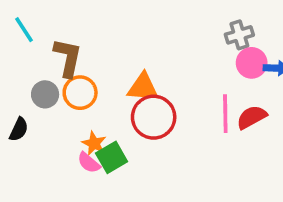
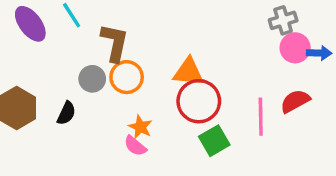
pink line: (225, 114) -> (261, 117), moved
green square: (112, 157) -> (214, 141), moved

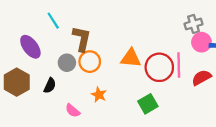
purple ellipse: (30, 24) -> (30, 47), moved
red circle: (199, 101) -> (159, 67), moved
pink line: (261, 117) -> (179, 65), moved
pink semicircle: (135, 146) -> (73, 111), moved

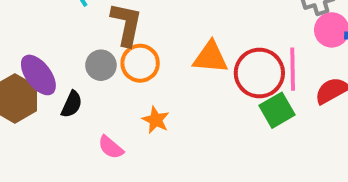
purple ellipse: (30, 47) -> (38, 75), moved
green square: (148, 104) -> (277, 110), moved

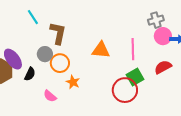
orange circle: (140, 63) -> (60, 63), moved
pink line: (293, 69) -> (133, 49), moved
red circle: (259, 73) -> (125, 90), moved

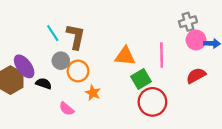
cyan line: (33, 17) -> (53, 33), moved
black semicircle: (30, 74) -> (44, 84), turned -96
green square: (135, 77) -> (141, 79), moved

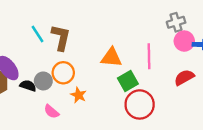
gray circle: (61, 61) -> (43, 81), moved

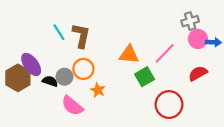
pink line: (149, 56) -> (165, 53), turned 45
red circle: (140, 104) -> (169, 105), moved
pink semicircle: (52, 112) -> (72, 106), size x1.5

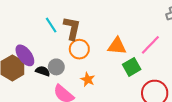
orange circle: (83, 69) -> (79, 49), moved

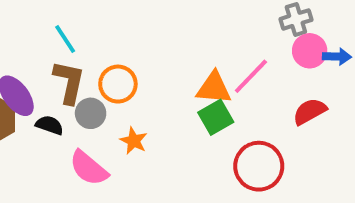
brown L-shape: (72, 28) -> (69, 82), moved
orange triangle: (117, 46) -> (214, 88), moved
gray circle: (56, 67) -> (91, 113), moved

